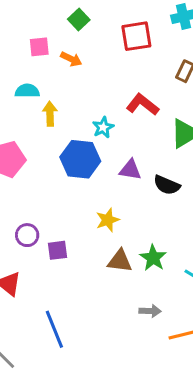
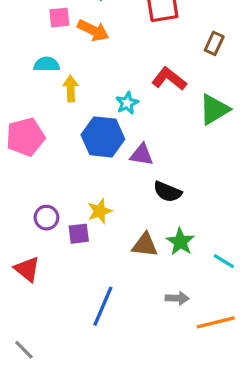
orange arrow: (71, 59) -> (93, 30), size x1.4
purple triangle: (130, 170) -> (142, 155), moved
black semicircle: (167, 185) -> (167, 192), moved
yellow star: (108, 220) -> (100, 211), moved
blue line: (54, 329) -> (103, 306), moved, turned 45

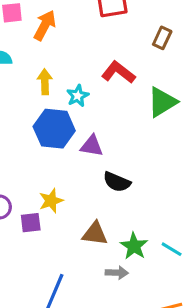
orange arrow: (93, 30) -> (45, 25), turned -88
yellow arrow: (71, 89) -> (45, 82), moved
green star: (180, 242) -> (134, 246), moved
gray arrow: (177, 298) -> (117, 273), moved

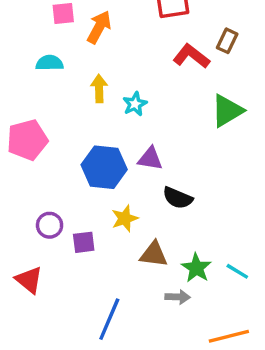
red L-shape: (118, 72) -> (191, 56), moved
blue hexagon: (54, 129) -> (104, 167), moved
yellow star: (51, 201) -> (125, 218), moved

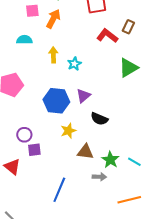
purple triangle: (150, 159) -> (83, 96), turned -49
purple square: (84, 242) -> (34, 150), moved

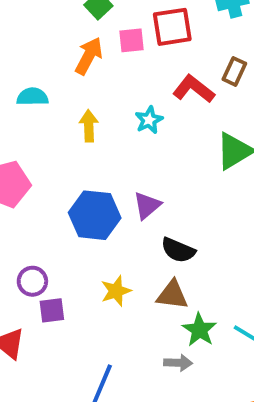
pink square: (32, 11) -> (131, 40), moved
cyan star: (74, 64) -> (149, 120), moved
yellow star: (68, 131) -> (116, 291), moved
brown triangle: (85, 152) -> (172, 295), moved

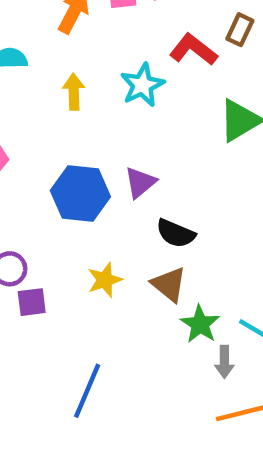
cyan star: (149, 120) -> (142, 85), size x1.4
brown triangle: (172, 295) -> (169, 284), turned 32
gray arrow: (178, 363) -> (224, 362), moved, turned 88

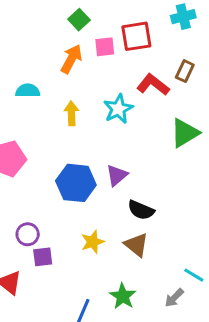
green star: (200, 324) -> (123, 296), moved
gray arrow: (224, 362) -> (174, 298), turned 45

